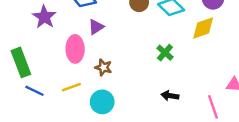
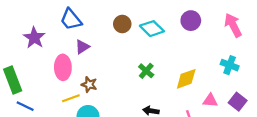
yellow diamond: (203, 28) -> (186, 79), moved
yellow line: (71, 87) -> (71, 98), moved

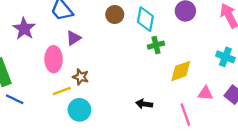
cyan diamond: (152, 29) -> (145, 19), turned 55
green cross: (146, 71) -> (156, 45), moved, turned 35

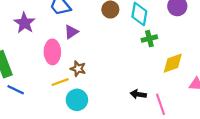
pink line: (185, 115) -> (161, 104), moved

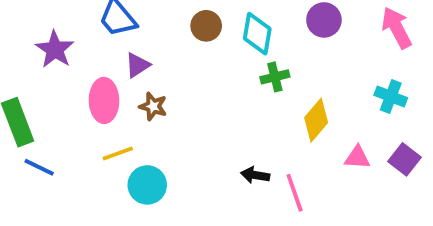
yellow diamond: (173, 63) -> (316, 120), turned -30
brown star: (78, 69) -> (153, 106), moved

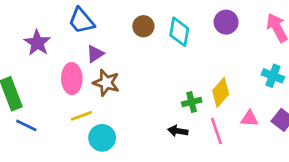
green cross: (275, 77) -> (192, 102), moved
brown star: (153, 106) -> (106, 83), size x1.4
pink line: (295, 193) -> (216, 131), moved

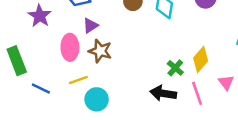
green cross: (192, 102) -> (175, 68), turned -35
pink triangle: (249, 119) -> (226, 82), turned 49
blue line: (26, 125) -> (41, 88), moved
black arrow: (178, 131) -> (163, 93), size x1.5

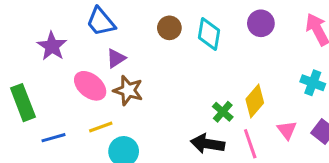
pink ellipse: (70, 47) -> (90, 86), turned -50
blue line: (41, 88) -> (53, 138), turned -42

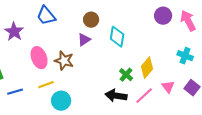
purple circle: (261, 23) -> (163, 16), moved
cyan diamond: (209, 34) -> (117, 37), moved
purple triangle: (116, 58) -> (84, 40), moved
pink ellipse: (90, 86) -> (39, 58), turned 30
pink line: (250, 144) -> (144, 96), turned 66

